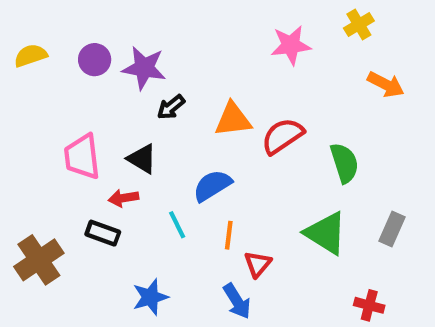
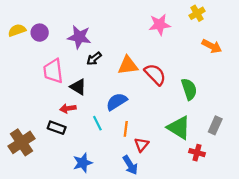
purple circle: (95, 60) -> (40, 33), moved
red semicircle: (282, 136) -> (155, 74), turned 80
pink trapezoid: (82, 157) -> (53, 71), moved
red cross: (369, 305) -> (197, 153), moved

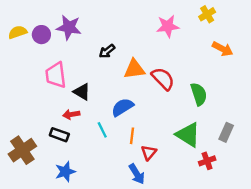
purple star: (79, 37) -> (69, 27), moved
black arrow: (94, 59) -> (107, 51), moved
red cross: (197, 153) -> (207, 161), turned -35
blue star: (83, 163) -> (65, 172), moved

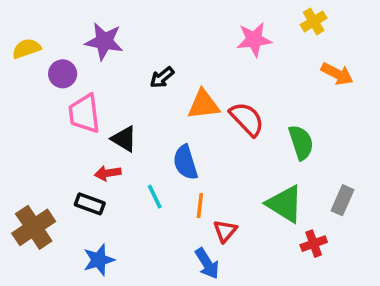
purple circle: (41, 35) -> (63, 74), moved
blue semicircle: (122, 107) -> (185, 162), turned -75

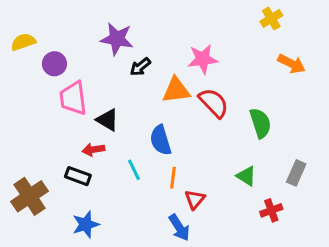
pink star: (254, 40) -> (203, 59), moved
purple star: (104, 41) -> (117, 39), moved
green triangle: (285, 204) -> (246, 176), size x0.6

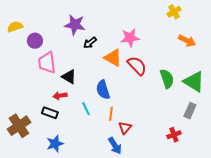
orange triangle: (176, 90) -> (113, 58), turned 36
green triangle: (246, 176) -> (194, 82), moved, size x1.6

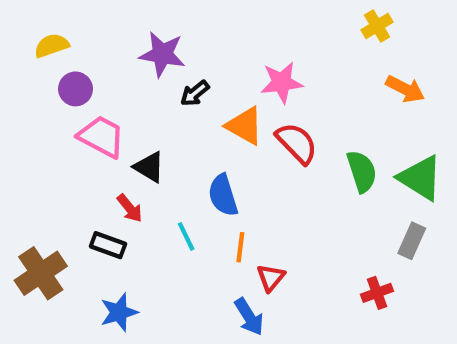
yellow semicircle: (15, 27) -> (52, 46), moved
pink trapezoid: (47, 63) -> (102, 137), turned 125
red arrow: (60, 96) -> (130, 208), turned -120

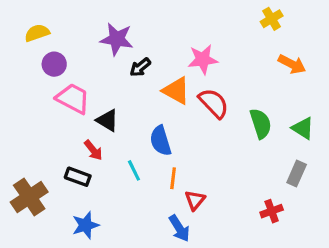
green triangle: (420, 178) -> (303, 128), size x0.7

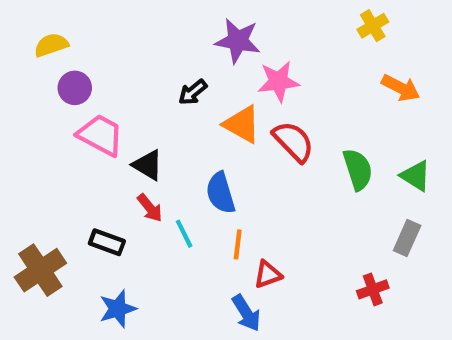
purple star: (117, 39) -> (238, 41), moved
red arrow: (93, 150) -> (150, 208), moved
red triangle: (195, 200) -> (268, 274), turned 30

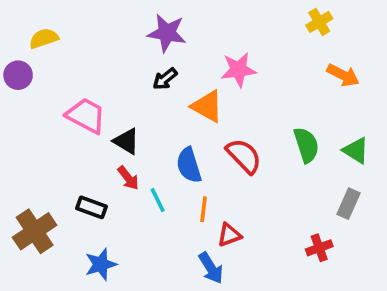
purple star: (238, 41) -> (167, 33), moved
purple circle: (75, 88) -> (18, 75), moved
red semicircle: (293, 141) -> (244, 156), moved

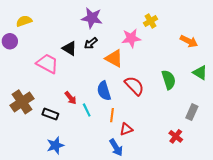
yellow cross: (319, 22) -> (150, 21), moved
black triangle: (126, 141) -> (70, 48), moved
green triangle: (356, 150) -> (200, 73), moved
brown cross: (35, 231) -> (22, 102), moved
red cross: (319, 248) -> (176, 136), turned -32

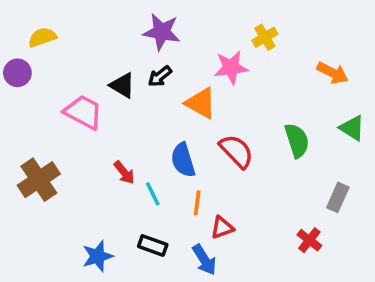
black rectangle: (50, 114) -> (153, 245), moved

